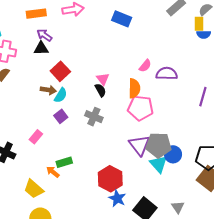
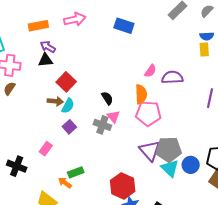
yellow rectangle: (199, 24) -> (204, 50), moved
pink triangle: (103, 79) -> (113, 117), moved
blue circle: (173, 154) -> (191, 165), moved

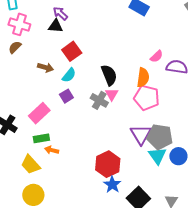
black semicircle: (107, 98) -> (109, 75), size x1.5
brown arrow: (55, 101) -> (45, 67), moved
pink rectangle: (46, 149) -> (39, 113), size x1.5
green rectangle: (76, 172) -> (41, 138), moved
orange arrow: (65, 183) -> (52, 150), turned -32

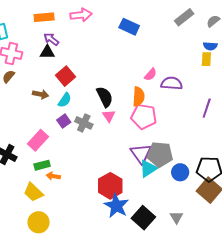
gray cross: (99, 100) -> (84, 123), moved
cyan triangle: (157, 156) -> (148, 169), moved, turned 36
blue star: (112, 185) -> (116, 206), size x1.4

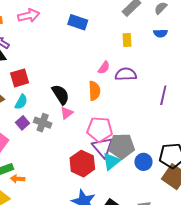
yellow rectangle: (206, 59) -> (127, 40), moved
red square: (65, 76) -> (20, 78), turned 30
pink triangle: (109, 116) -> (67, 113), turned 32
pink pentagon: (144, 117) -> (100, 129), moved
red hexagon: (110, 186) -> (82, 164), moved

